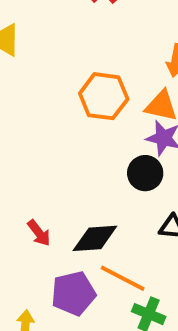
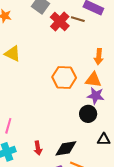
red arrow: (39, 233) -> (38, 148), turned 32

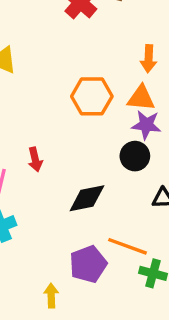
red arrow: (38, 148) -> (35, 159), moved
black diamond: (66, 148) -> (87, 198), moved

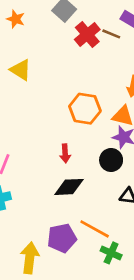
red arrow: (35, 159) -> (65, 153), moved
yellow arrow: (51, 296) -> (30, 258), size x1.6

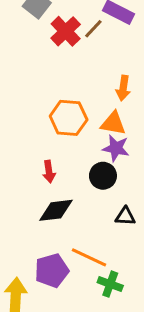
brown line: (111, 34) -> (93, 29), turned -66

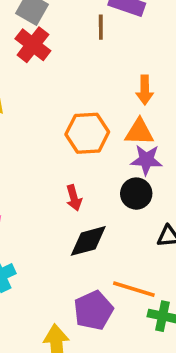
brown line: (93, 29) -> (101, 27), turned -35
red cross: (66, 31) -> (33, 45), moved

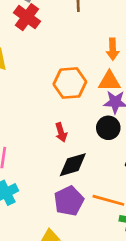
purple pentagon: (93, 310) -> (69, 201), moved

